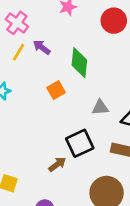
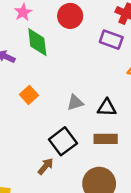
green diamond: (79, 63) -> (37, 42), moved

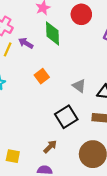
gray triangle: (75, 103) -> (79, 86), turned 48
brown arrow: (46, 166) -> (50, 147), moved

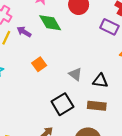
green diamond: (52, 33) -> (50, 23), turned -30

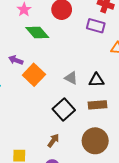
purple arrow: (24, 32) -> (16, 60), moved
orange square: (39, 64) -> (34, 75), size x1.5

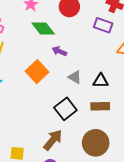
purple arrow: (16, 60) -> (59, 51), moved
brown arrow: (53, 141) -> (53, 140), size x1.5

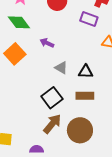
green diamond: (43, 29) -> (19, 22), moved
orange square: (37, 72) -> (15, 54), moved
brown arrow: (53, 140) -> (52, 124), moved

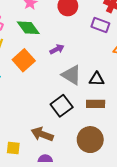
purple arrow: (47, 43) -> (57, 49), turned 128
gray triangle: (61, 68) -> (71, 75), size x1.5
brown arrow: (52, 124) -> (42, 134), moved, turned -110

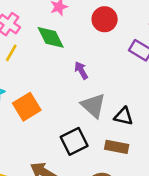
purple arrow: (57, 49) -> (81, 70), turned -104
orange square: (24, 60) -> (27, 107), moved

